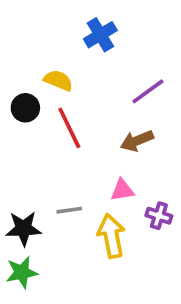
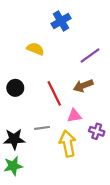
black circle: (25, 108) -> (15, 88), moved
red line: (69, 128) -> (54, 93), moved

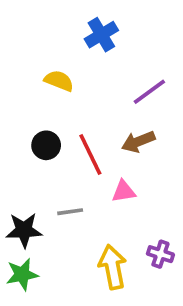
black circle: (15, 88) -> (46, 145), moved
purple cross: (97, 131) -> (160, 254), moved
yellow arrow: (68, 144) -> (113, 267), moved

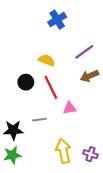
yellow semicircle: (59, 81) -> (47, 60), moved
brown arrow: (138, 142) -> (89, 76), moved
purple cross: (160, 254) -> (90, 154), moved

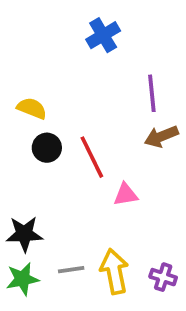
purple line: (84, 52) -> (152, 93), turned -60
yellow semicircle: (47, 60) -> (32, 108), moved
gray line: (39, 120) -> (71, 270), moved

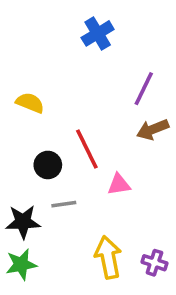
purple line: (152, 93) -> (144, 89), turned 32
black circle: (47, 148) -> (48, 165), moved
gray line: (71, 270) -> (64, 204), moved

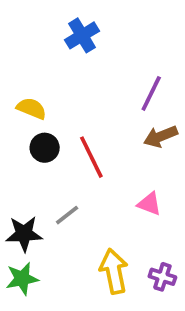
blue cross: (98, 33) -> (82, 35), moved
black circle: (48, 165) -> (45, 148), moved
pink triangle: (119, 185) -> (149, 204), moved, turned 30
gray line: (64, 204) -> (67, 215), turned -30

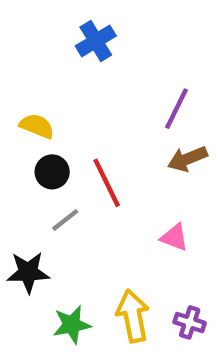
gray line: (67, 215) -> (65, 220), moved
green star: (22, 279) -> (72, 325), moved

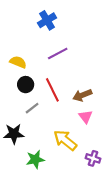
purple line: (176, 109) -> (58, 54), moved, turned 36
brown arrow: (187, 159) -> (82, 95), moved
pink triangle: (174, 237) -> (86, 117), turned 32
yellow arrow: (133, 316) -> (65, 140), moved, turned -40

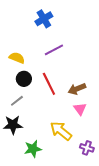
gray line: (32, 108) -> (17, 101), moved

